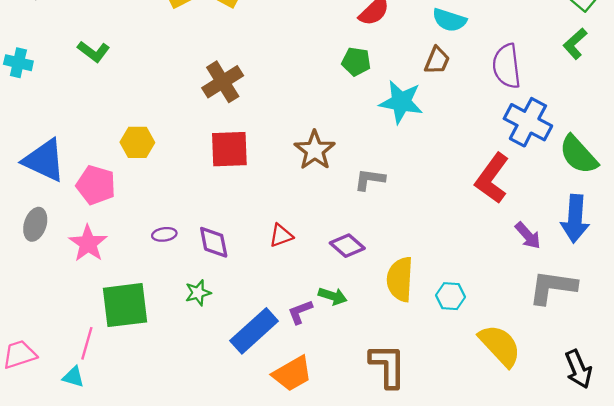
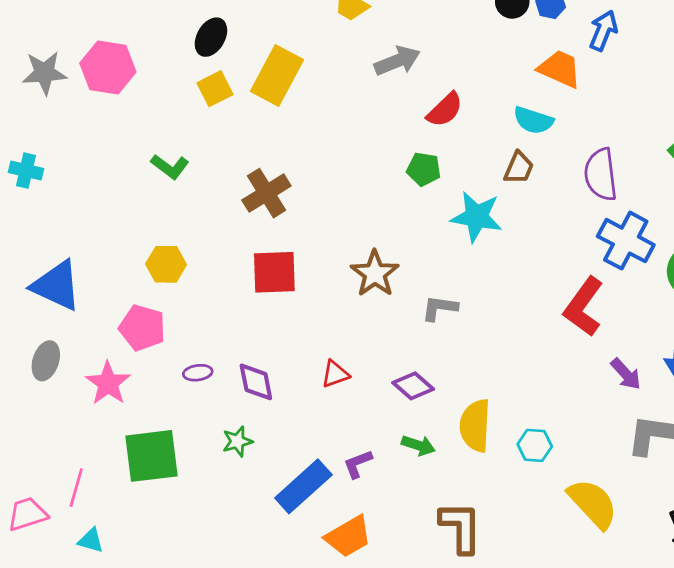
green L-shape: (94, 51) -> (170, 167), moved
pink pentagon: (96, 185) -> (142, 328), moved
green arrow: (333, 296) -> (418, 445), moved
pink line: (87, 343) -> (76, 488), moved

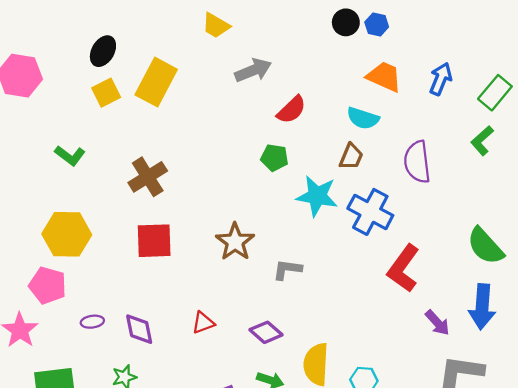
blue arrow: (603, 31) -> (441, 79), moved
blue cross: (626, 241) -> (370, 212), moved
yellow hexagon: (166, 264) -> (67, 234), size x1.5

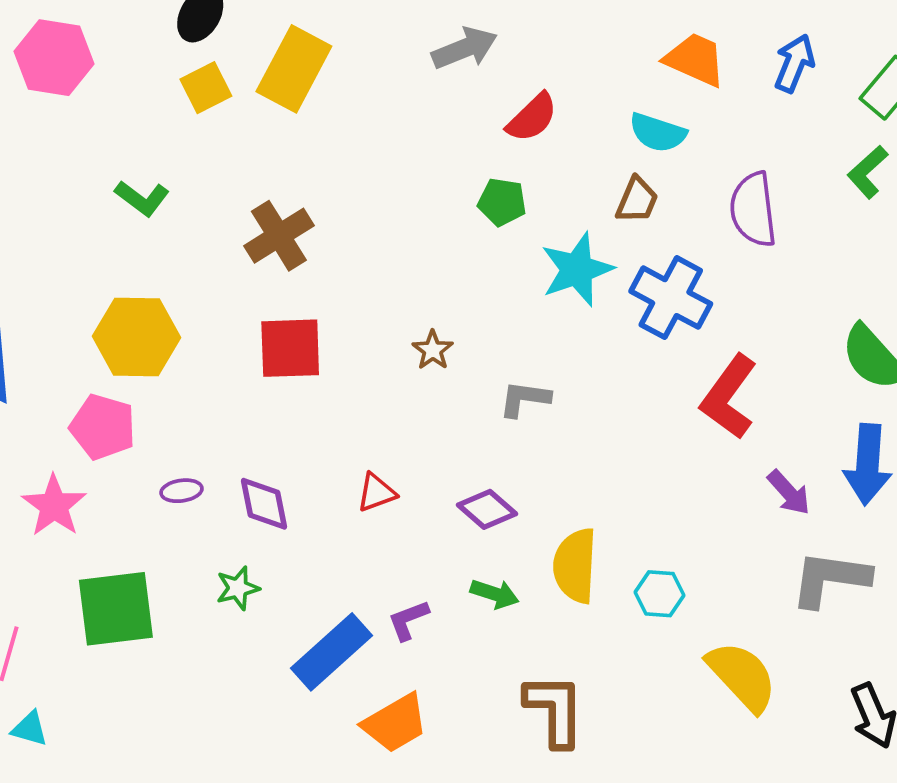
cyan star: (317, 196) -> (577, 269), turned -30
brown star: (235, 242) -> (433, 350), size x0.6

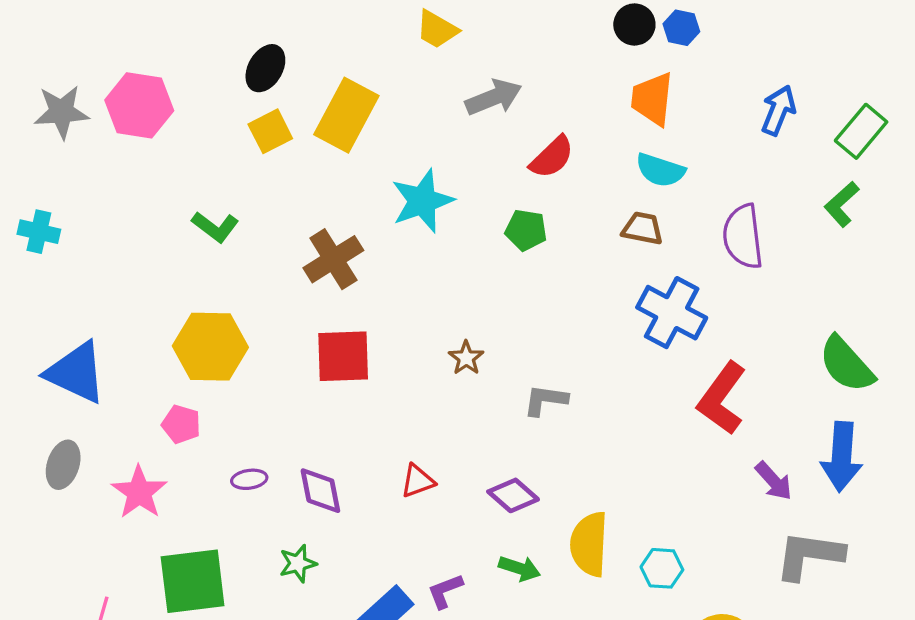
orange trapezoid: (695, 60) -> (652, 99), moved, turned -108
brown trapezoid: (637, 200) -> (643, 228), turned -102
cyan star: (577, 269) -> (422, 201), moved
pink pentagon: (103, 427) -> (181, 424), size x0.7

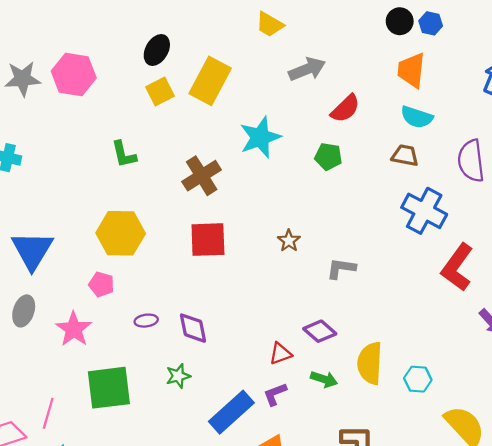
green L-shape: (215, 227) -> (124, 154), turned 40
blue triangle: (76, 372) -> (32, 250), turned 36
red triangle: (418, 481) -> (280, 354), moved

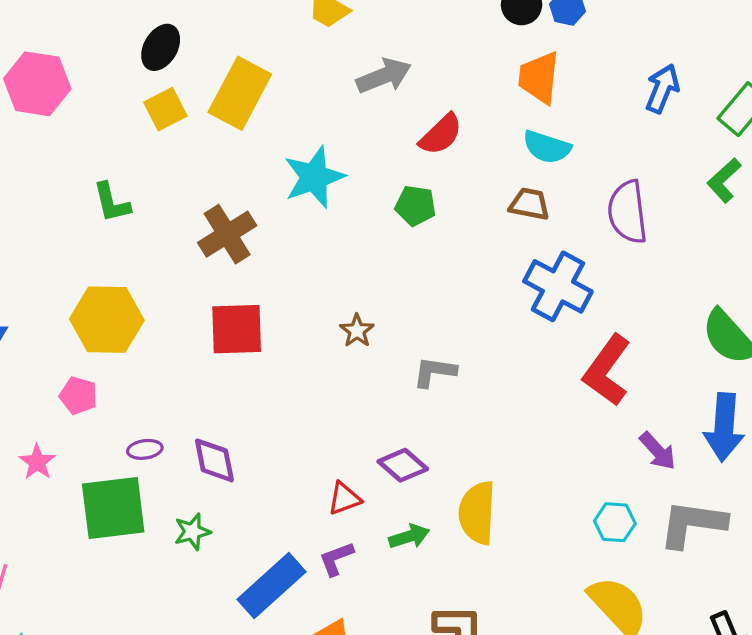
pink star: (74, 329) -> (37, 462), size x0.7
green arrow: (324, 379) -> (409, 536), turned -35
cyan hexagon: (418, 379) -> (615, 522), moved
green square: (109, 388) -> (113, 508), moved

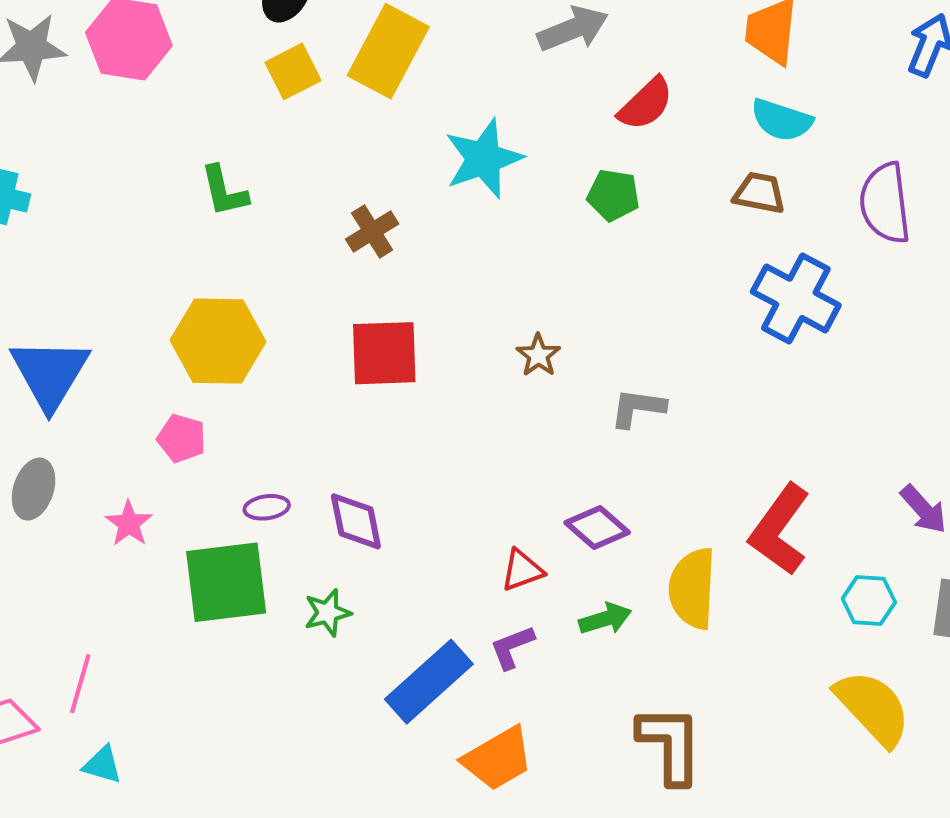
brown cross: (227, 234) -> (372, 232), size x0.7
red L-shape: (607, 370) -> (780, 530), moved

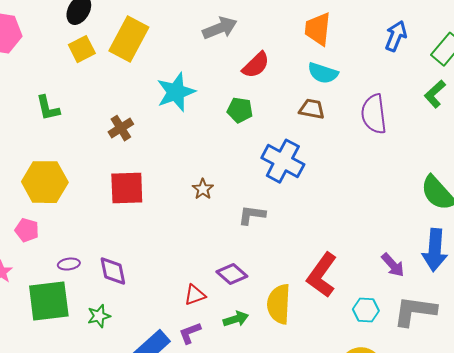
blue cross: (796, 298) -> (283, 161), moved

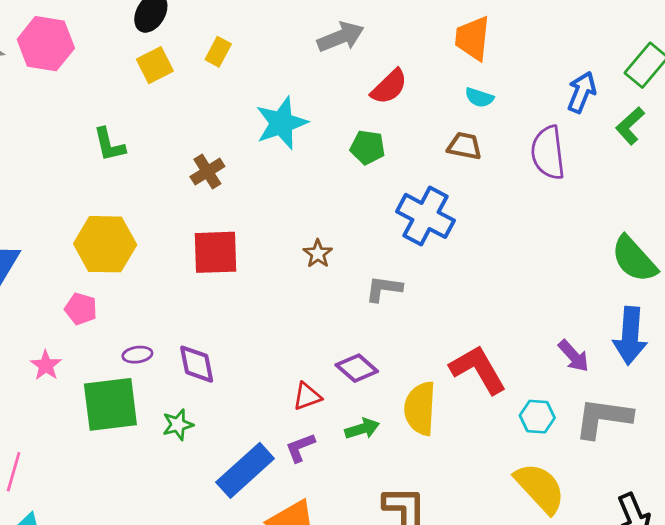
blue arrow: (396, 36) -> (582, 92), moved
yellow rectangle: (129, 39) -> (218, 52), size x0.5
cyan semicircle: (323, 73) -> (479, 97), size x0.7
red L-shape: (322, 275) -> (478, 369), turned 114

